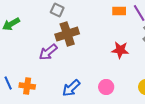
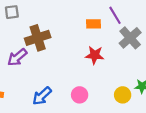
gray square: (57, 10) -> (12, 12), moved, turned -32
orange rectangle: (119, 11) -> (94, 24), moved

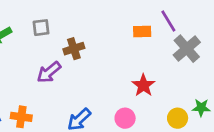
gray square: (12, 12) -> (41, 28), moved
brown cross: (38, 38) -> (74, 49), size x0.7
red star: (95, 55) -> (143, 85), moved, turned 30

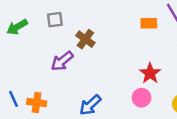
brown cross: (74, 49) -> (85, 39), turned -36
pink circle: (125, 118) -> (142, 98), moved

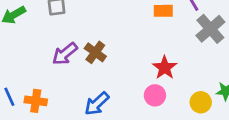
brown cross: (85, 39) -> (95, 52), moved

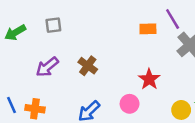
purple arrow: (65, 54) -> (47, 67), moved
pink circle: (155, 95) -> (130, 104), moved

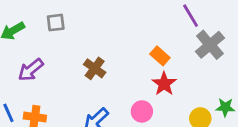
orange rectangle: (148, 29) -> (160, 56), moved, turned 42
purple arrow: (47, 67) -> (31, 70), moved

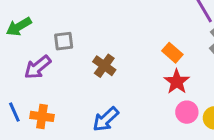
gray square: (56, 23) -> (64, 41), moved
pink circle: (142, 111) -> (187, 112), moved

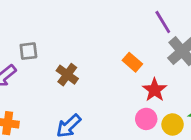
red star: (177, 82) -> (155, 90), moved

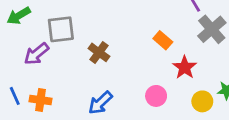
gray square: (28, 51) -> (61, 29), size x1.5
pink circle: (146, 119) -> (156, 96), moved

